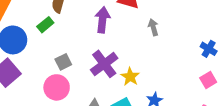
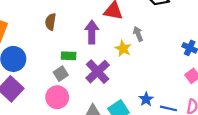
green rectangle: (45, 25) -> (69, 56), moved, turned 48
yellow star: (130, 77) -> (123, 49), moved

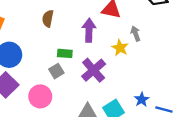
pink circle: (57, 97) -> (40, 96), moved

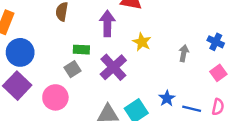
gray arrow: (136, 33) -> (184, 53), moved, turned 32

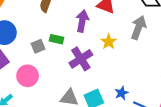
gray arrow: (184, 53) -> (138, 28), moved, size x1.6
gray square: (73, 69) -> (38, 46), moved

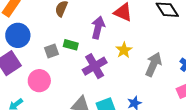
gray arrow: (138, 28) -> (153, 64), moved

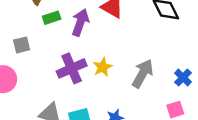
green rectangle: (71, 45) -> (52, 18), moved, turned -40
yellow star: (124, 50) -> (103, 67), moved

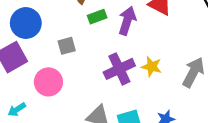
yellow star: (103, 67) -> (152, 67), turned -30

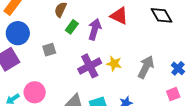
green rectangle: (97, 17) -> (72, 27), turned -32
pink circle: (48, 82) -> (35, 92), moved

